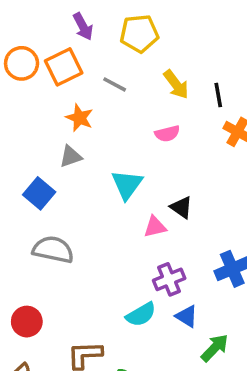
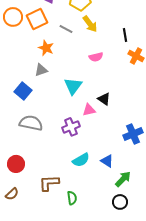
yellow arrow: (176, 84) -> (90, 24), moved
purple cross: (169, 279) -> (71, 127), moved

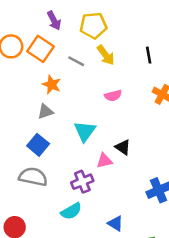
orange square: (37, 19) -> (40, 49), turned -30
black line: (125, 35) -> (149, 55), moved
blue square: (23, 91) -> (38, 145), moved
cyan semicircle: (81, 160) -> (71, 211), moved
blue triangle: (107, 161) -> (115, 223), moved

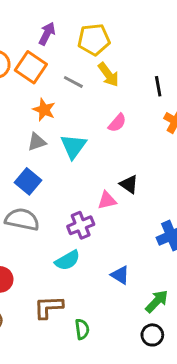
purple arrow: (54, 21) -> (47, 34), turned -126
black line: (149, 55) -> (158, 86), moved
pink semicircle: (113, 96) -> (117, 123), turned -35
cyan triangle: (85, 131) -> (73, 146), moved

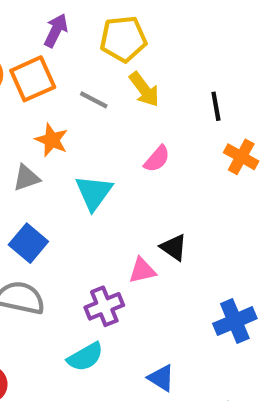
orange square: (31, 67) -> (33, 79), turned 32
gray triangle: (37, 142) -> (26, 178), moved

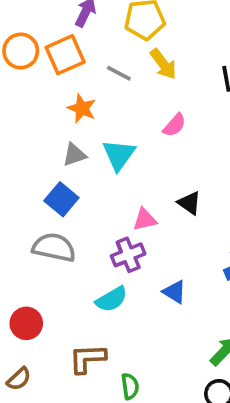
gray triangle: (26, 178) -> (74, 155), moved
pink triangle: (142, 271) -> (145, 220), moved
blue triangle: (161, 378) -> (174, 292), moved

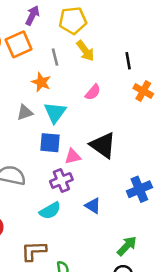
gray line: (119, 73) -> (55, 57), turned 48
orange star: (82, 108) -> (41, 82), moved
blue square: (61, 199) -> (50, 143), moved, turned -35
black triangle: (189, 203) -> (103, 145), size x1.6

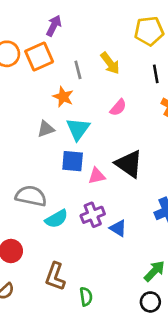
yellow pentagon: (73, 20) -> (149, 31), moved
purple cross: (61, 180) -> (93, 215), moved
cyan semicircle: (50, 211) -> (56, 219), moved
brown L-shape: (34, 251) -> (55, 276), turned -68

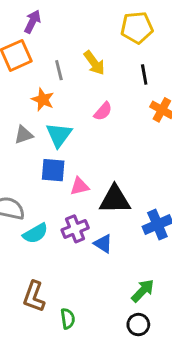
black triangle: (129, 164) -> (115, 200), moved, turned -36

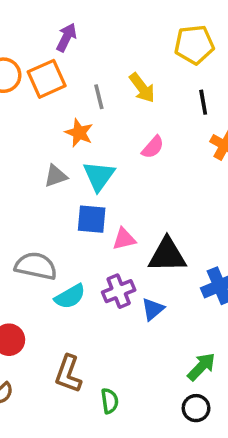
blue triangle: (103, 244) -> (153, 309), turned 48

